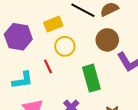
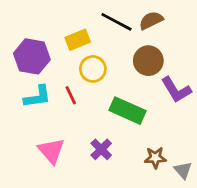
green rectangle: (91, 78) -> (128, 111), turned -50
cyan L-shape: (23, 80) -> (37, 97), moved

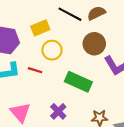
red line: (71, 95) -> (35, 70), turned -48

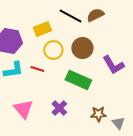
brown circle: (94, 44) -> (82, 48), moved

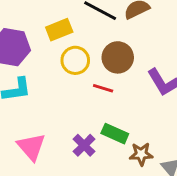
red line: (37, 69) -> (103, 88), moved
green rectangle: (78, 80) -> (115, 134), moved, size x0.7

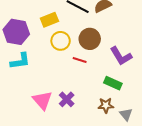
green rectangle: (115, 134) -> (113, 83), moved
pink triangle: (31, 147) -> (42, 100), moved

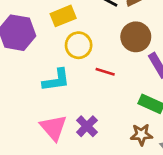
brown circle: (90, 39) -> (136, 37), moved
cyan L-shape: (20, 61) -> (56, 80), moved

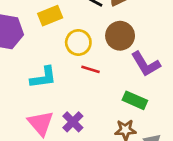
yellow circle: (79, 45) -> (78, 42), moved

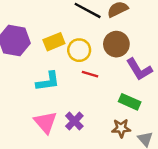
yellow rectangle: (50, 16) -> (54, 42), moved

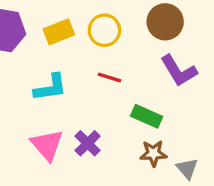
brown circle: (116, 44) -> (165, 22), moved
yellow circle: (79, 50) -> (104, 30), moved
green rectangle: (130, 102) -> (147, 116), moved

